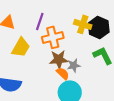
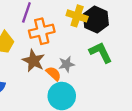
brown star: (59, 59) -> (33, 61), moved, turned 30

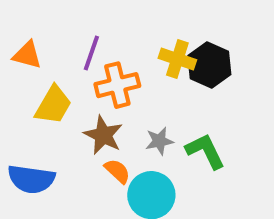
green L-shape: (101, 52) -> (205, 151), moved
orange semicircle: (54, 74) -> (117, 171), moved

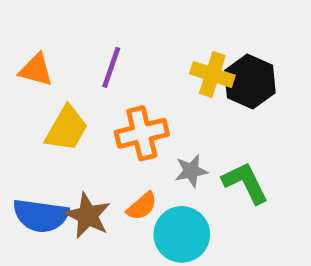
orange cross: (117, 85) -> (142, 133), moved
brown star: (103, 135) -> (88, 216), moved
orange semicircle: (117, 171) -> (142, 206), turned 96

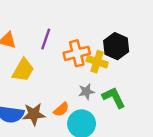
yellow cross: (212, 74) -> (97, 62), moved
orange cross: (142, 133) -> (77, 53), moved
brown star: (88, 216) -> (34, 114), turned -30

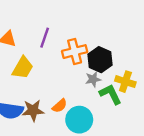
black hexagon: (116, 46) -> (100, 60), moved
yellow cross: (97, 62) -> (125, 82), moved
gray star: (86, 92) -> (93, 79), moved

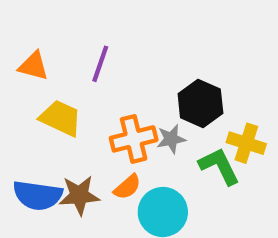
orange cross: (75, 52) -> (134, 139), moved
yellow trapezoid: (23, 68) -> (61, 118), turned -95
gray star: (93, 79) -> (171, 139), moved

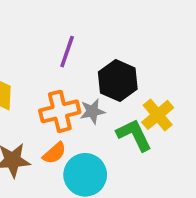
purple line: (100, 64) -> (67, 52), moved
yellow cross: (246, 143) -> (158, 115), turned 32

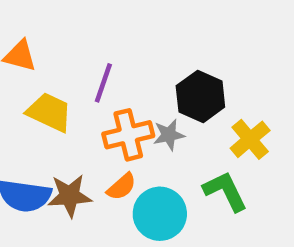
purple line: (67, 52) -> (103, 83), moved
green L-shape: (134, 135) -> (225, 191), moved

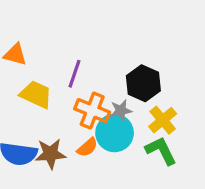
orange cross: (128, 135) -> (92, 111), turned 36
yellow cross: (250, 139) -> (163, 120), moved
cyan circle: (160, 214) -> (115, 133), moved

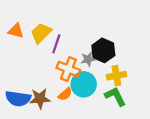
yellow trapezoid: (36, 94) -> (41, 33), moved, turned -70
gray star: (121, 111) -> (88, 59), moved
yellow cross: (163, 120) -> (116, 76), turned 30

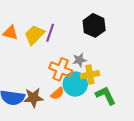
purple line: (56, 44) -> (50, 33), moved
black hexagon: (103, 50) -> (94, 25), moved
yellow cross: (116, 76) -> (90, 75), moved

